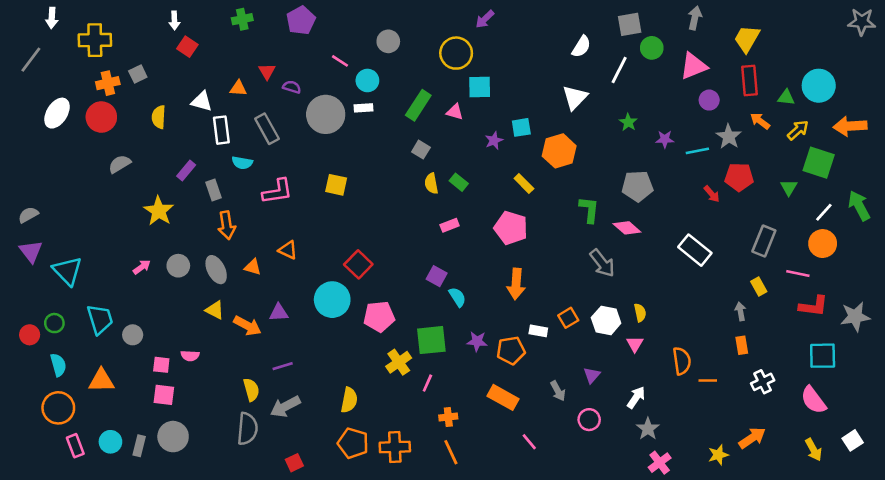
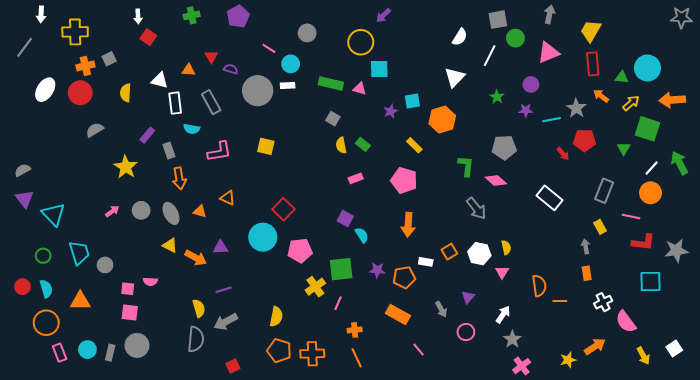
purple circle: (709, 100) -> (531, 84), moved
green rectangle: (418, 105) -> (331, 83), turned 70
red circle: (30, 335) -> (22, 287), moved
pink semicircle: (813, 400) -> (626, 322), moved

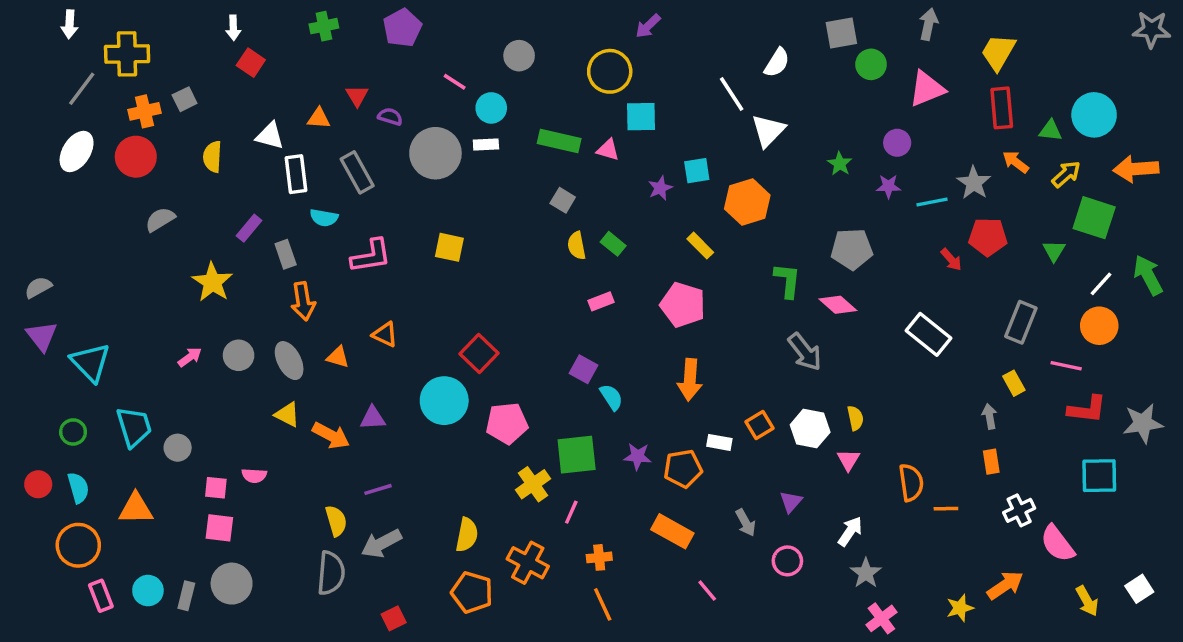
gray line: (25, 47) -> (82, 89), moved
white line: (490, 56) -> (732, 94), moved, turned -60
orange cross: (312, 354) -> (528, 563), moved, turned 30

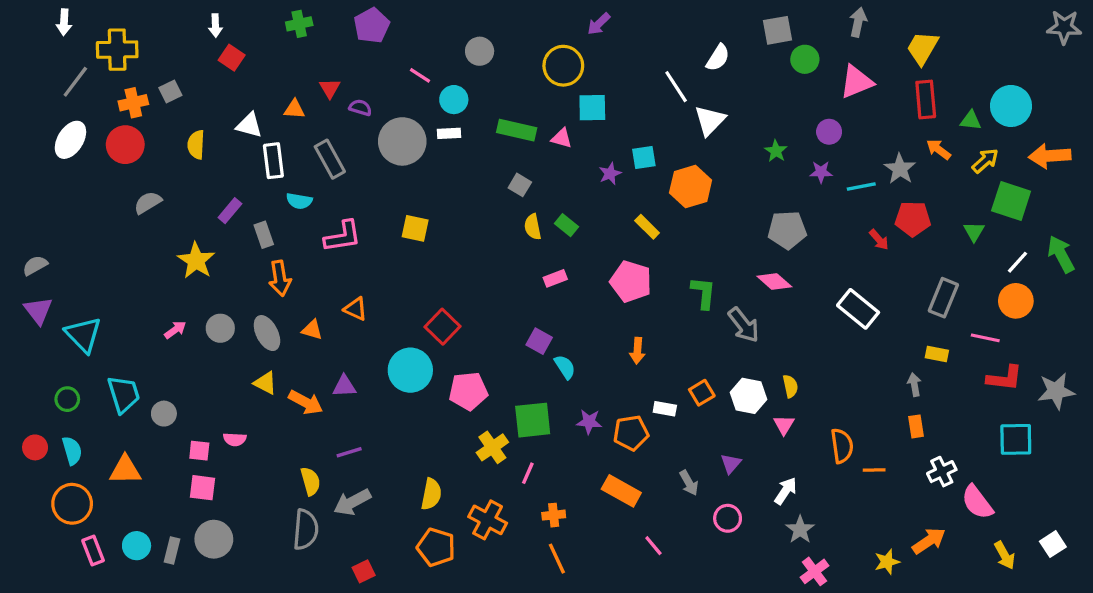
green L-shape: (787, 280) -> (703, 293), moved
orange arrow: (690, 380) -> (637, 351), size x0.7
yellow rectangle: (1014, 383) -> (937, 354), turned -50

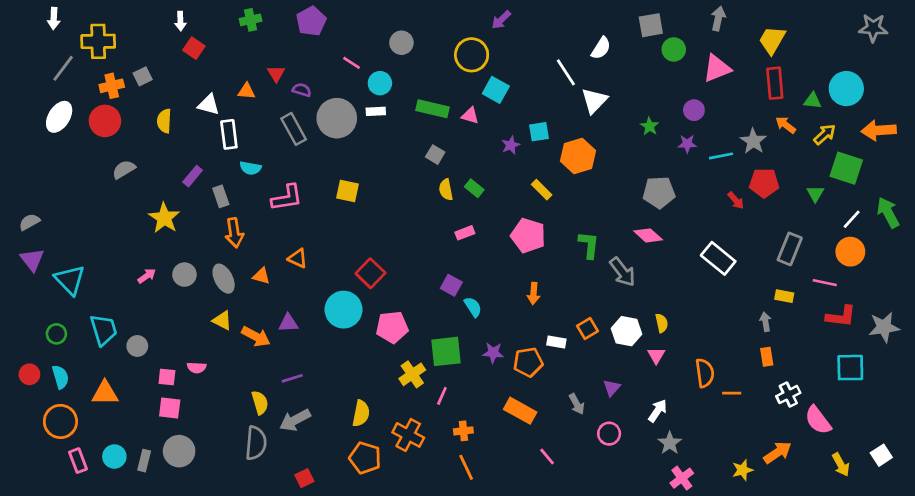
gray star: (1064, 27) -> (873, 28), moved
cyan square: (592, 108) -> (496, 90), turned 30
gray rectangle: (330, 159) -> (294, 129), moved

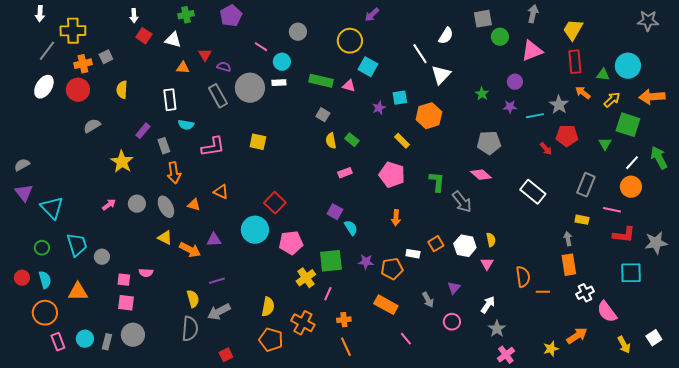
white triangle: (209, 105) -> (173, 40), moved
orange rectangle: (767, 357) -> (569, 265), size x1.5

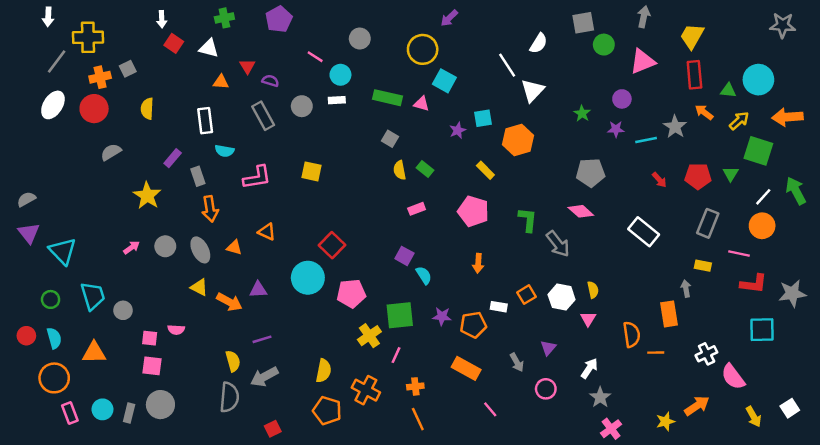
gray circle: (250, 88) -> (302, 106), size x0.6
red pentagon: (567, 136) -> (698, 176), moved
orange rectangle: (569, 265) -> (669, 314), moved

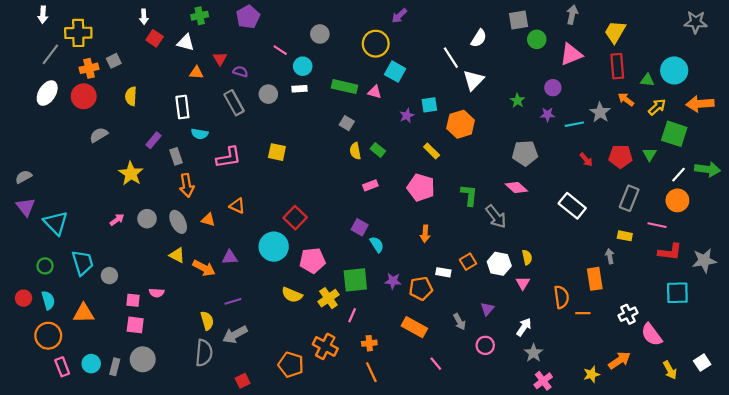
green arrow: (796, 191) -> (707, 169), turned 125
yellow semicircle: (324, 371) -> (292, 295), moved, turned 102

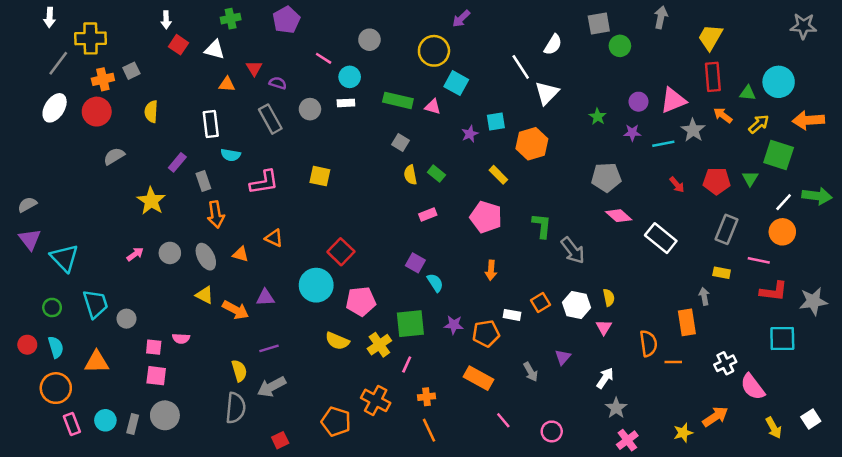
pink triangle: (571, 54) -> (673, 100), moved
pink diamond: (516, 188) -> (619, 216), moved
pink circle: (485, 345) -> (552, 431), moved

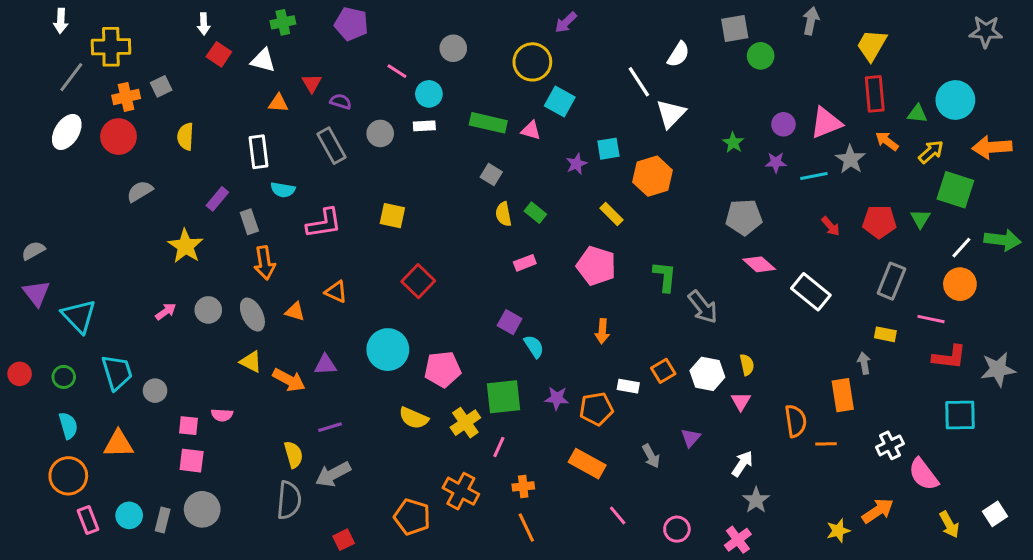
purple pentagon: (286, 20) -> (351, 24), turned -30
red square: (341, 252) -> (418, 281), moved
red circle: (27, 345) -> (20, 374), moved
pink cross: (627, 440) -> (738, 540), moved

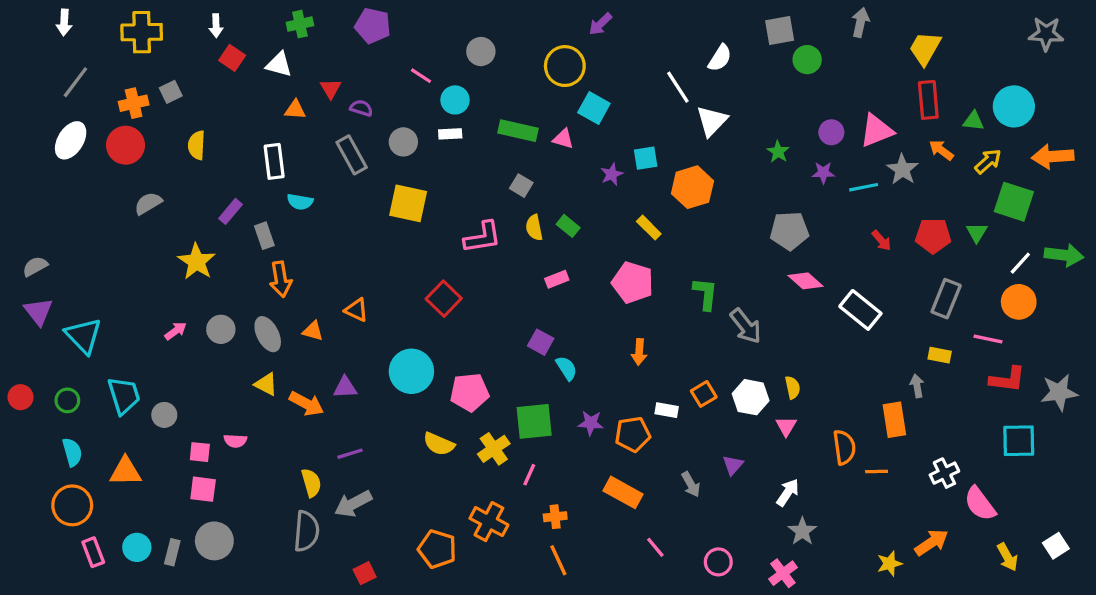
yellow cross: (111, 47) -> (142, 32), moved
yellow square: (392, 216) -> (408, 203), moved, size x1.4
pink L-shape: (324, 223) -> (482, 237), moved

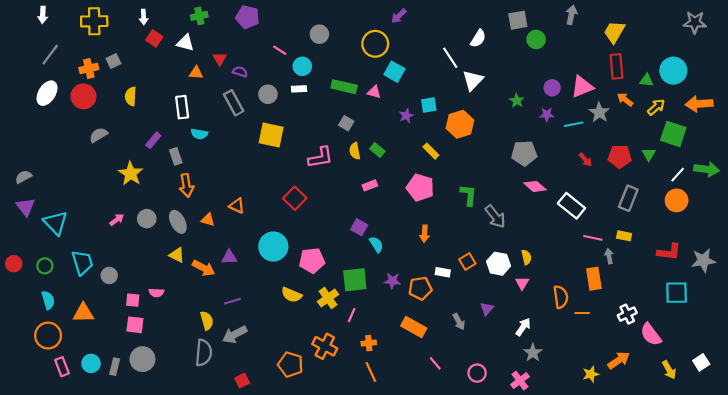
pink line: (988, 339) -> (593, 238), moved

